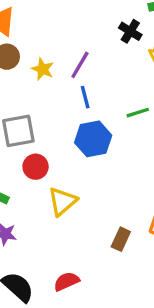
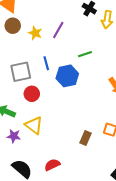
blue line: (85, 97) -> (46, 63), moved
green line: (138, 113) -> (85, 54), moved
yellow triangle: (62, 201) -> (34, 125), moved, turned -42

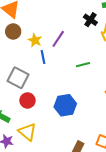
blue line: (46, 63) -> (43, 57), moved
gray square: (21, 72) -> (18, 78), turned 35
blue hexagon: (67, 76) -> (65, 105), moved

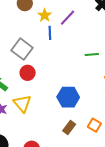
green line: (83, 65) -> (92, 54), moved
blue hexagon: (65, 105) -> (68, 97), moved

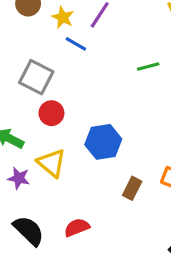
blue line: (50, 33) -> (76, 44), turned -48
blue hexagon: (68, 97) -> (103, 142), moved

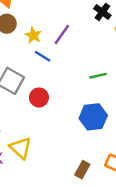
red circle: (51, 113) -> (39, 97), moved
blue hexagon: (103, 142) -> (93, 117), moved

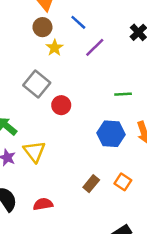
yellow star: (33, 35) -> (55, 48), moved
blue line: (43, 56) -> (78, 22), moved

